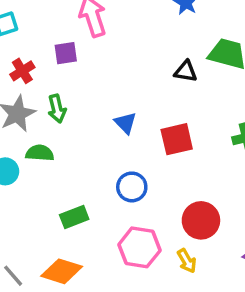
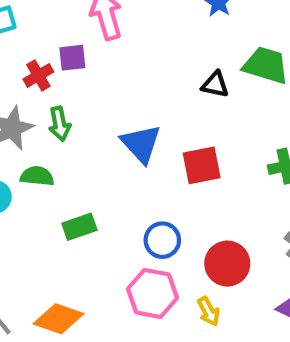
red cross: (22, 71) -> (38, 75), moved
blue triangle: (125, 123) -> (141, 144), size x1.5
blue circle: (132, 187) -> (162, 240), moved
green rectangle: (74, 217) -> (79, 227), moved

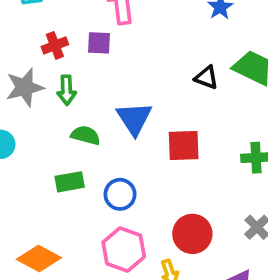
purple square: (72, 58) -> (99, 43), moved
green semicircle: (37, 176) -> (86, 135), moved
blue circle: (162, 240) -> (120, 194), moved

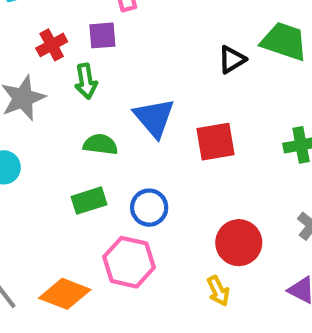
black triangle: (206, 77) -> (232, 60), turned -45
green arrow: (67, 90) -> (86, 81), moved
pink hexagon: (124, 249) -> (129, 262), moved

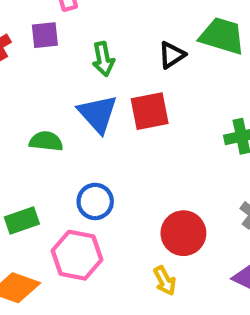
green arrow: (86, 81) -> (103, 59), moved
red square: (216, 142) -> (150, 111), moved
green rectangle: (89, 201) -> (22, 221), moved

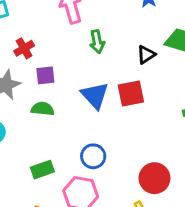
purple square: (45, 35) -> (45, 75), moved
green arrow: (103, 59) -> (97, 42), moved
green semicircle: (46, 141) -> (43, 109), moved

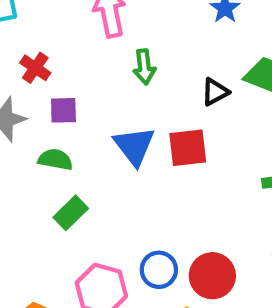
red cross: (24, 48) -> (35, 68), turned -30
blue circle: (93, 156) -> (159, 270), moved
green rectangle: (42, 170) -> (71, 213), moved, turned -30

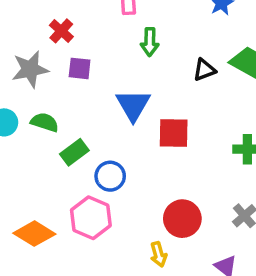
red square: (188, 148) -> (174, 133), moved
green semicircle: (55, 160) -> (45, 122), moved
blue circle: (159, 270) -> (110, 176), moved

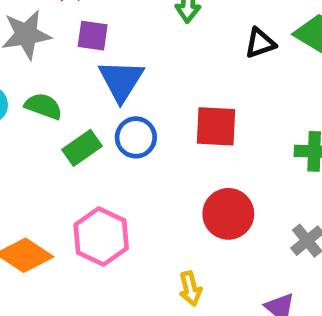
blue triangle: (133, 105) -> (121, 80), moved
blue circle: (110, 176) -> (136, 137), moved
red circle: (182, 219) -> (228, 214), moved

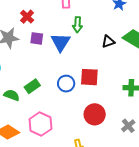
blue triangle: (121, 80) -> (60, 42), moved
green semicircle: (43, 106) -> (12, 95), moved
blue circle: (136, 137) -> (66, 84), moved

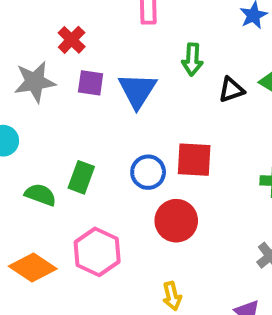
green arrow: (77, 25) -> (192, 59), moved
green rectangle: (32, 86) -> (81, 177), turned -35
red circle: (95, 114) -> (176, 221), moved

